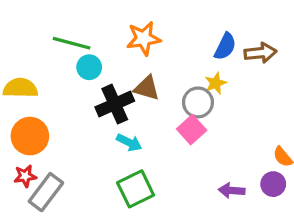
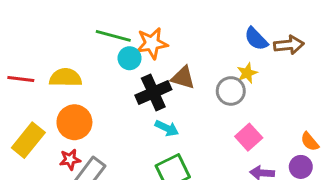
orange star: (144, 38) -> (152, 43), moved
blue semicircle: (225, 46) -> (256, 39), turned 110
pink square: (192, 130) -> (249, 137), moved

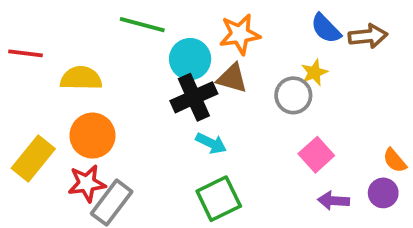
orange star: (152, 43) -> (240, 34), moved
cyan circle: (130, 58) -> (190, 59), moved, size x1.4
red line: (21, 79) -> (26, 53), moved
red star: (70, 159) -> (87, 183), size x1.4

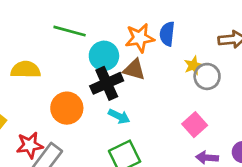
blue semicircle: (326, 28) -> (167, 34), moved, turned 50
gray circle: (293, 95) -> (207, 76), moved
orange circle: (92, 136) -> (67, 108), moved

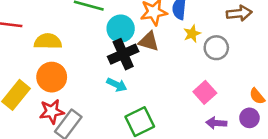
yellow star: (193, 65) -> (192, 34), moved
orange circle: (67, 108) -> (52, 77), moved
cyan arrow: (119, 116) -> (117, 85), moved

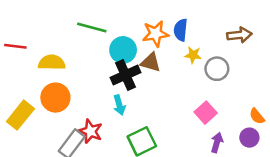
yellow star: (192, 34) -> (193, 55), turned 30
cyan arrow: (117, 85) -> (119, 105), turned 48
red star: (52, 111) -> (91, 131), moved, turned 30
purple arrow: (216, 123) -> (217, 143), turned 102

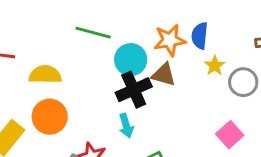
yellow star: (193, 55) -> (215, 66), turned 30

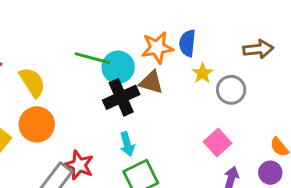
green line: (93, 33) -> (93, 58), moved
yellow semicircle: (45, 75) -> (32, 82), turned 56
cyan arrow: (126, 126) -> (127, 144), moved

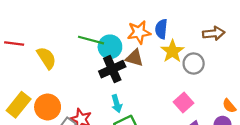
yellow star: (202, 73) -> (172, 51), size x1.5
orange circle: (37, 124) -> (48, 107), moved

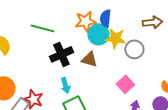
cyan circle: (110, 47) -> (98, 34), moved
yellow star: (172, 51) -> (115, 38), turned -30
brown triangle: (135, 58) -> (89, 59), moved

